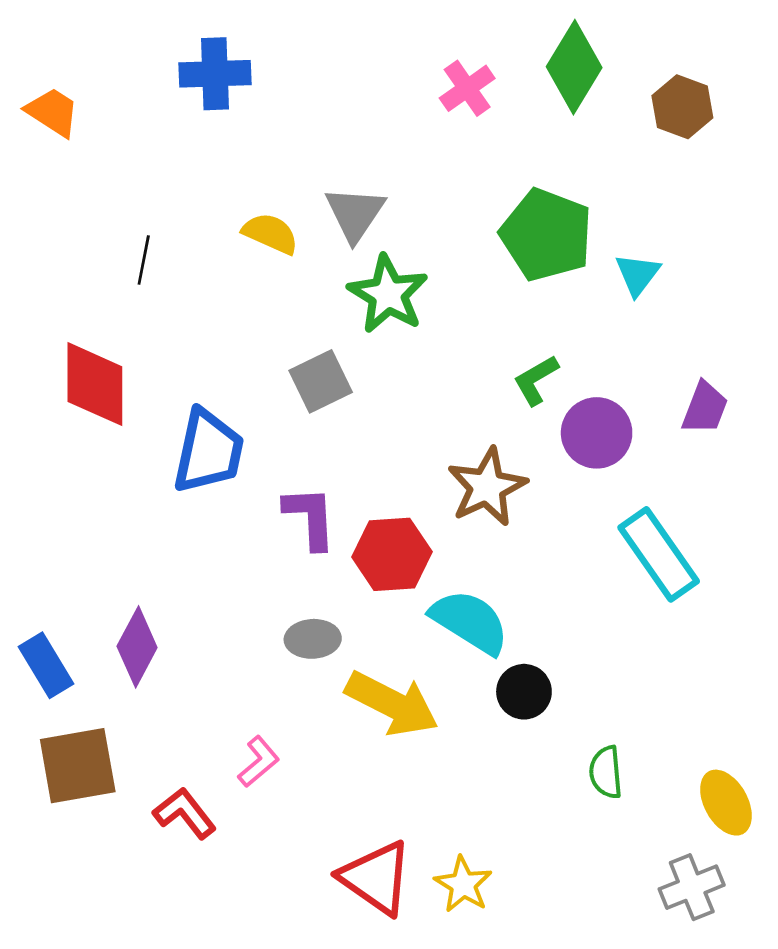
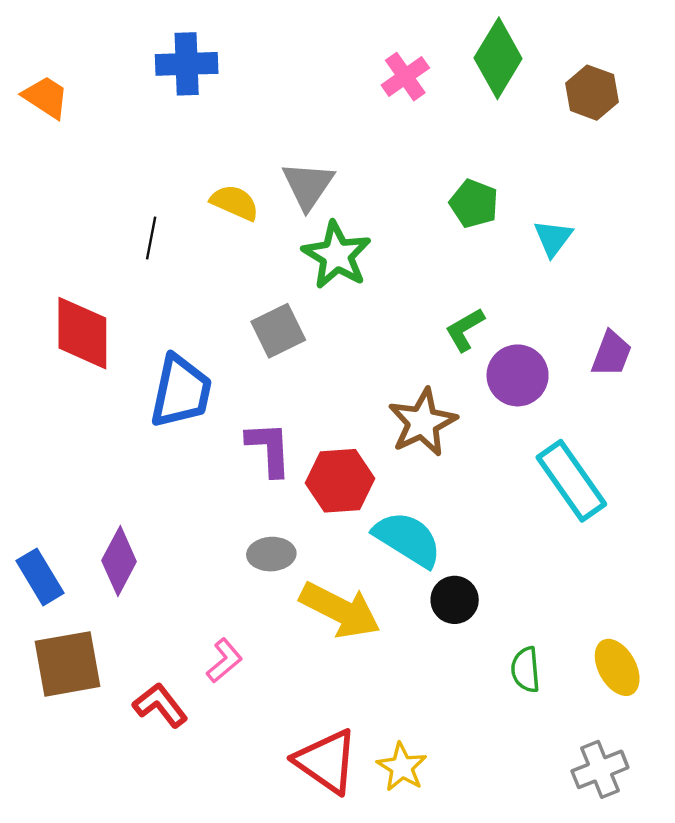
green pentagon: (546, 235) -> (474, 204), size x0.6
black line: (144, 260) -> (151, 238), moved
yellow ellipse: (726, 803) -> (617, 667), moved

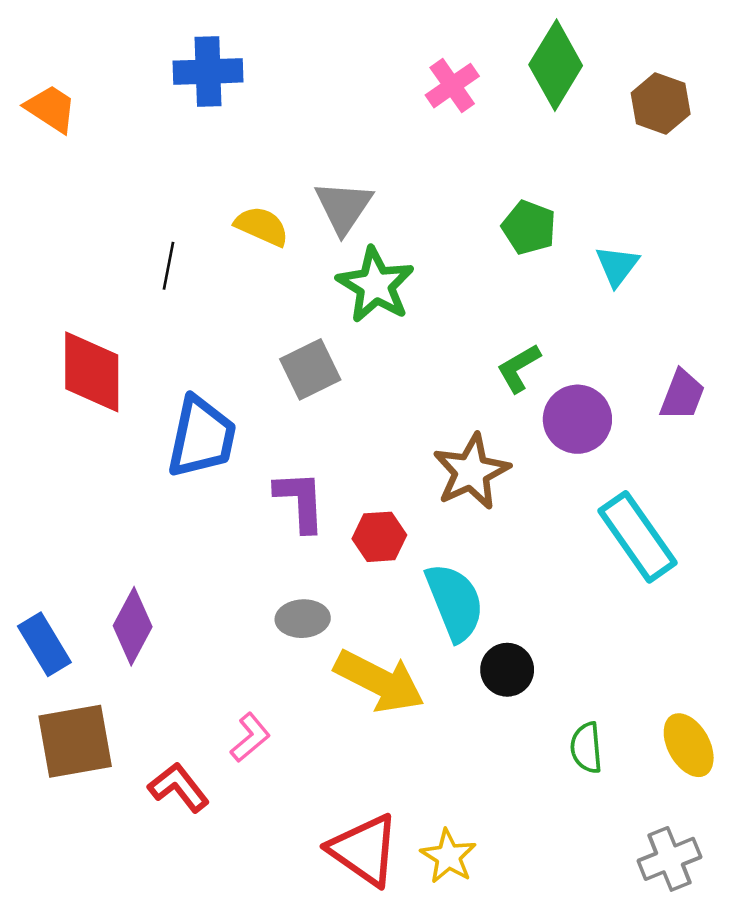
red hexagon: (340, 481) -> (379, 537), size x0.7
cyan semicircle: (408, 539) -> (455, 602), turned 36

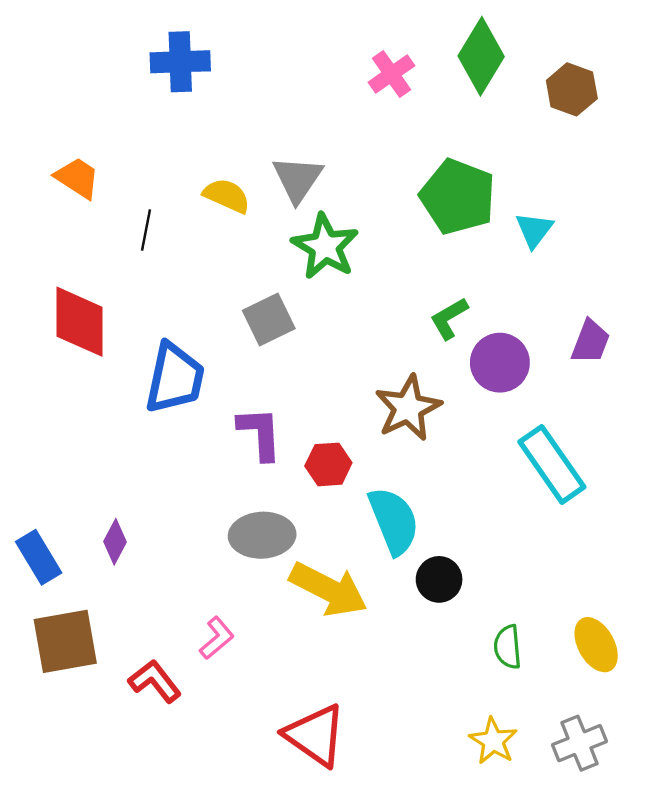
orange trapezoid: (51, 109) -> (77, 178), moved
green pentagon: (529, 227) -> (458, 197), size x1.6
gray ellipse: (303, 619) -> (262, 535), size x1.4
purple diamond: (133, 626) -> (115, 542), size x0.7
yellow star: (448, 856) -> (493, 741), moved

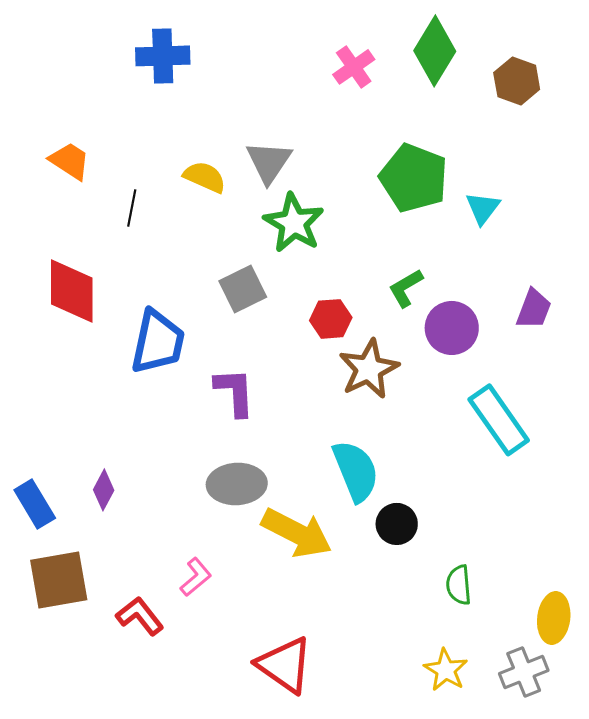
red hexagon: (328, 464) -> (331, 319), moved
yellow ellipse: (596, 645) -> (554, 618), moved, turned 36

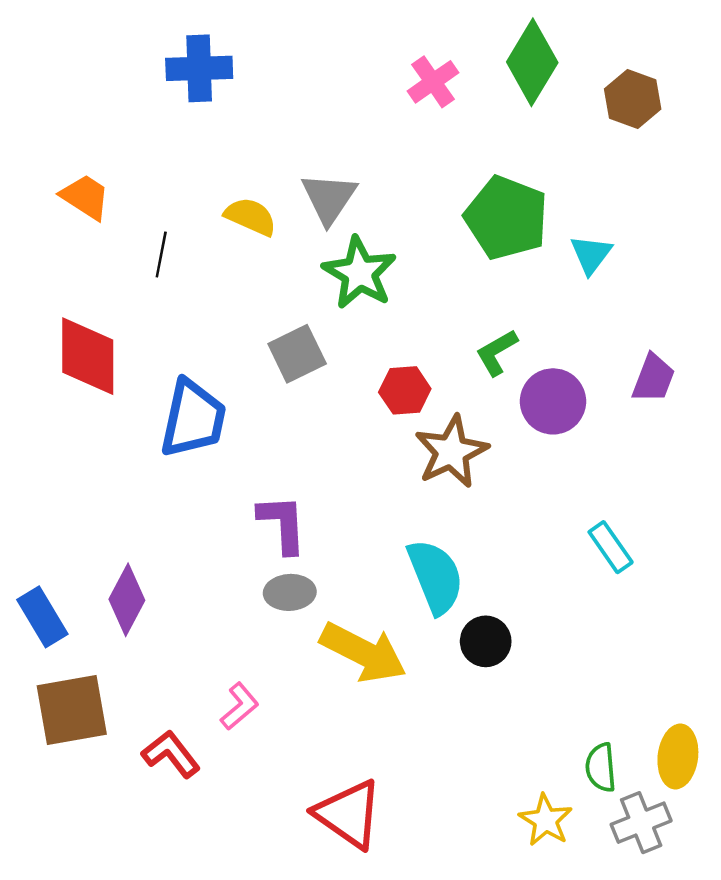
purple L-shape: (235, 392) -> (282, 524), moved
cyan rectangle: (499, 420) -> (611, 547), moved, size x0.6
gray ellipse: (237, 484) -> (290, 592), size x0.7
purple diamond: (104, 490) -> (127, 600), size x1.4
green semicircle: (459, 585) -> (601, 768), moved

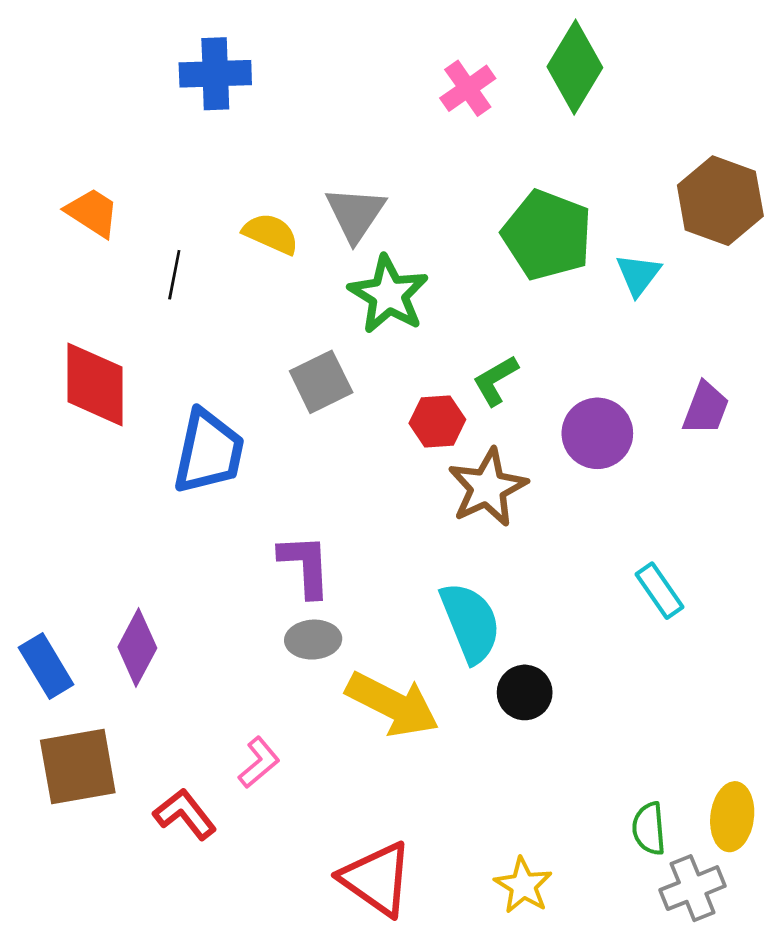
brown hexagon: (633, 99) -> (720, 201), moved, size x1.4
green L-shape: (497, 352) -> (496, 380), moved
yellow star: (546, 820) -> (523, 885), moved

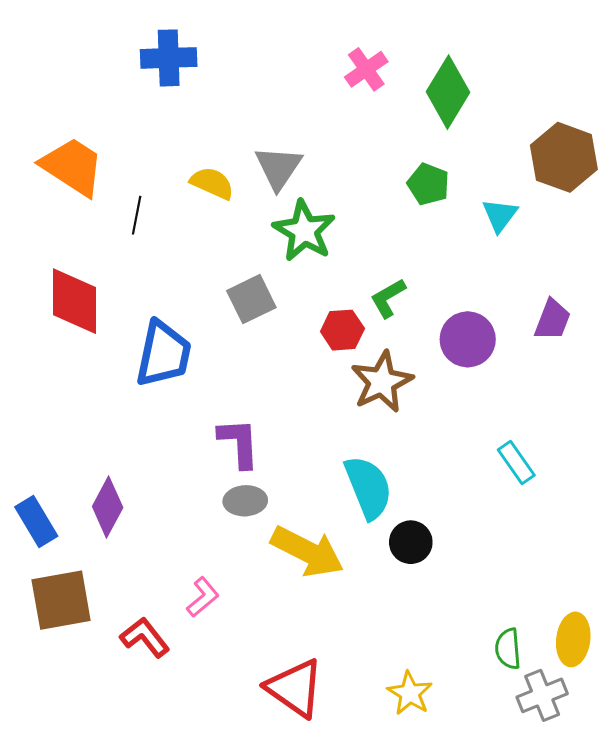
green diamond: (575, 67) -> (448, 92), moved
orange trapezoid: (92, 213) -> (72, 167), size x1.5
green pentagon: (547, 235) -> (428, 184), size x0.6

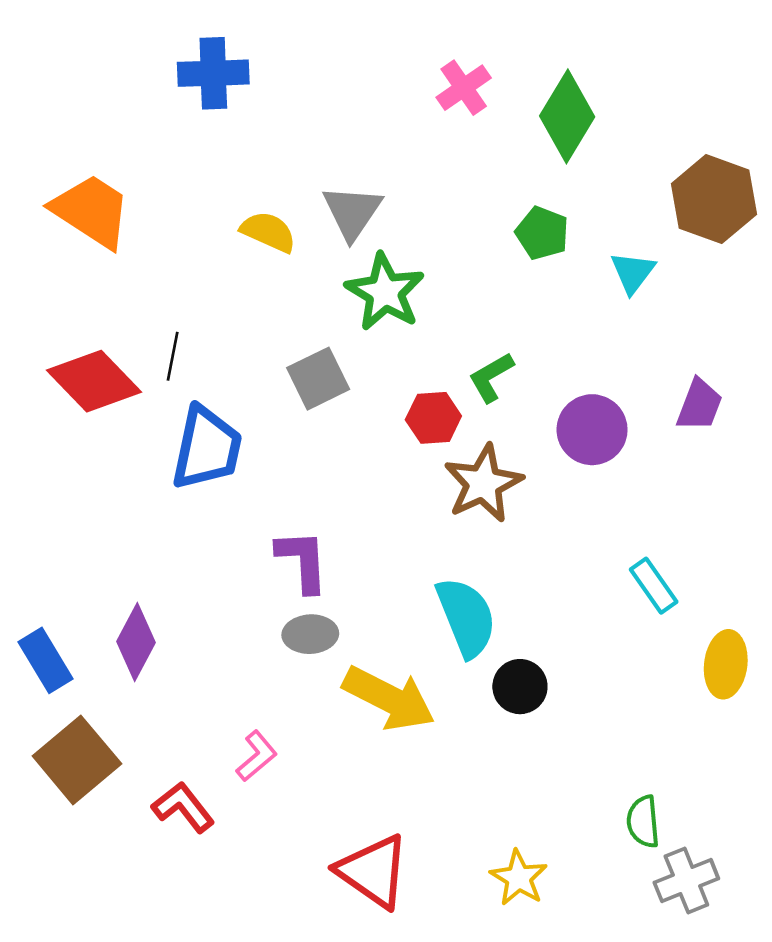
black line: (137, 215) -> (173, 356), moved
red diamond: (74, 301) -> (94, 381), turned -44
brown square: (61, 600) -> (77, 760), turned -30
yellow ellipse: (573, 639) -> (726, 664), moved

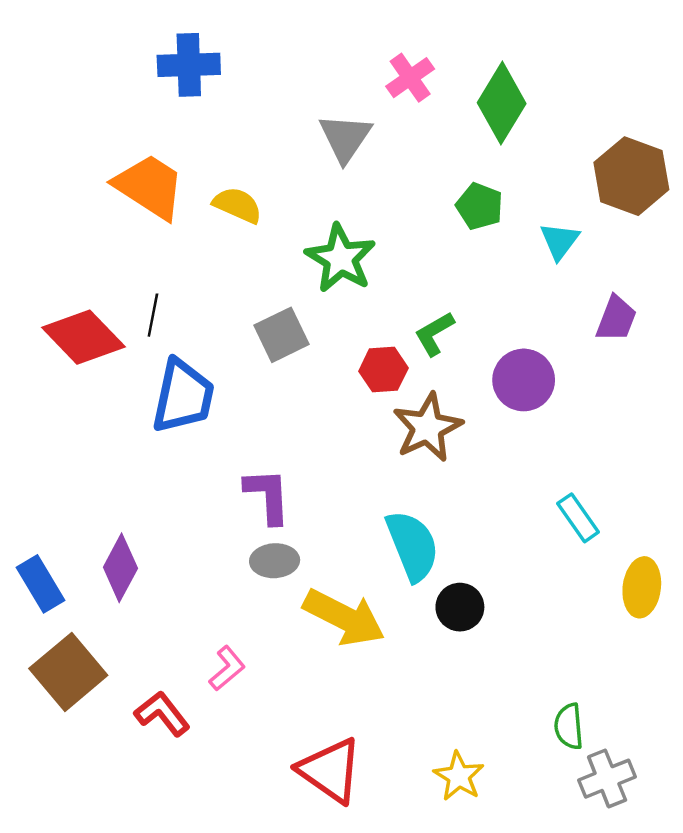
orange trapezoid: (91, 211) -> (149, 187), moved
gray triangle: (352, 212) -> (345, 138), moved
purple trapezoid: (700, 405) -> (616, 319), moved

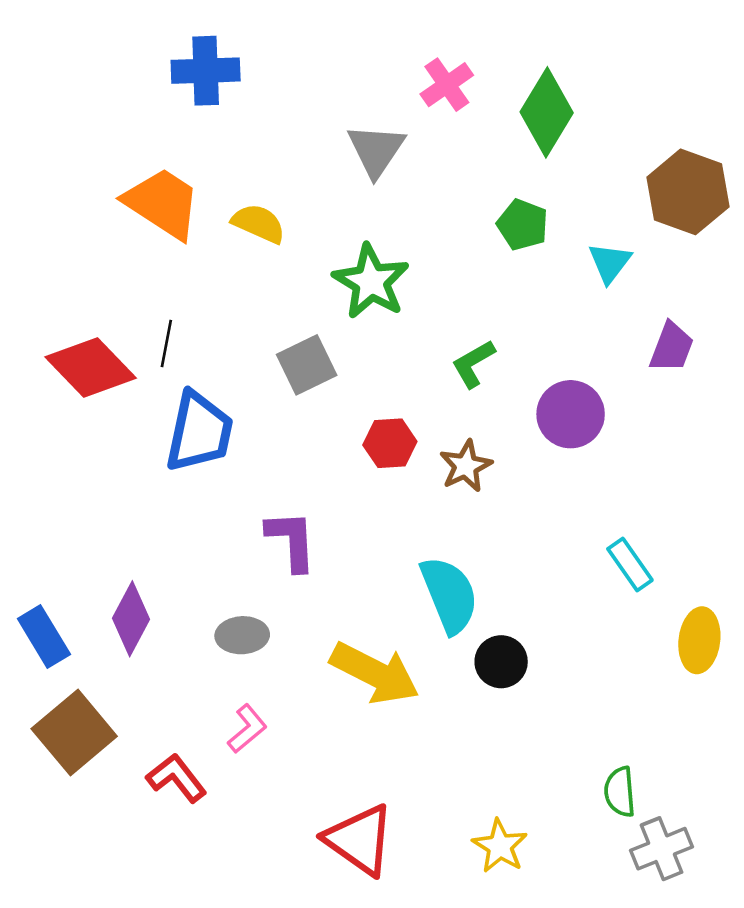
red hexagon: (383, 370) -> (390, 443), moved
brown star: (427, 427) -> (466, 466), size x0.7
gray ellipse: (275, 561) -> (242, 635), moved

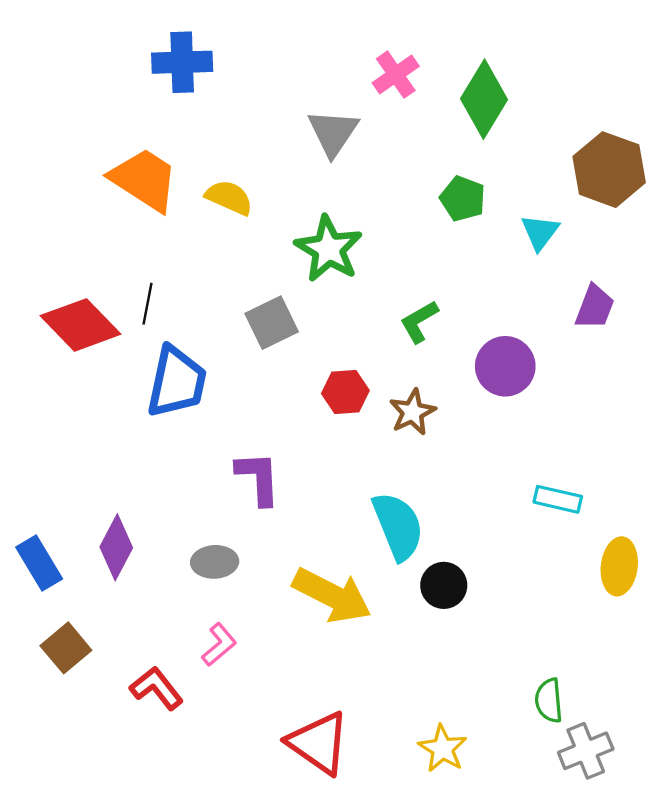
cyan rectangle: (630, 564) -> (558, 499), turned -42
brown square: (74, 732) -> (66, 648), size x0.7

